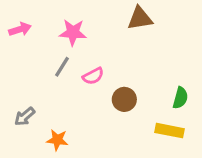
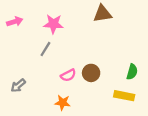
pink semicircle: (93, 76) -> (68, 75), moved
orange star: (57, 140) -> (63, 103), moved

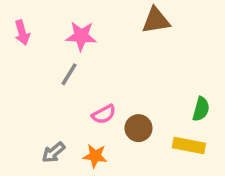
pink arrow: (15, 22) -> (22, 33), turned 91
brown circle: (91, 73) -> (138, 128), moved
gray arrow: (18, 85) -> (53, 152), moved

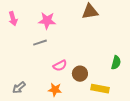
gray line: (69, 74) -> (40, 43), turned 40
yellow rectangle: (189, 145) -> (100, 89), moved
gray arrow: (53, 152) -> (19, 88), moved

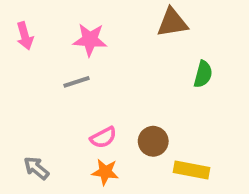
green semicircle: (116, 63) -> (203, 74), moved
pink semicircle: (60, 66) -> (103, 137), moved
gray arrow: (19, 88) -> (36, 168), turned 80

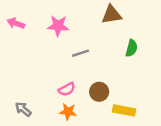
pink arrow: (25, 36) -> (16, 23), turned 126
gray line: (77, 82) -> (80, 53), moved

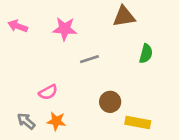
pink semicircle: (67, 89) -> (48, 92), moved
orange star: (68, 112) -> (56, 121), moved

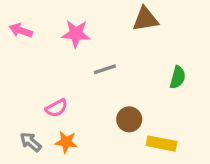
green semicircle: (146, 54) -> (178, 77), moved

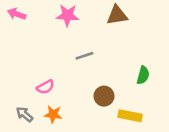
pink arrow: (21, 30) -> (17, 14), moved
pink star: (76, 34) -> (68, 15), moved
green semicircle: (178, 77) -> (143, 75), moved

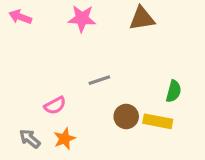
gray line: (84, 56) -> (99, 80), moved
orange star: (53, 114) -> (65, 139), turned -30
yellow rectangle: (130, 116) -> (158, 121), moved

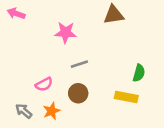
pink star: (82, 19) -> (66, 32), moved
brown circle: (126, 117) -> (78, 93), moved

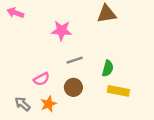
green semicircle: (139, 73) -> (108, 68), moved

